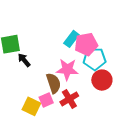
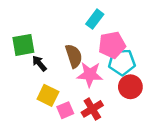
cyan rectangle: (71, 39) -> (95, 19), moved
brown semicircle: (54, 83) -> (74, 56), moved
yellow square: (31, 106) -> (48, 95), moved

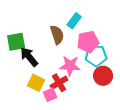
brown semicircle: (74, 56) -> (57, 35), moved
black arrow: (39, 63) -> (29, 57), size x1.5
red cross: (92, 109) -> (59, 83), moved

